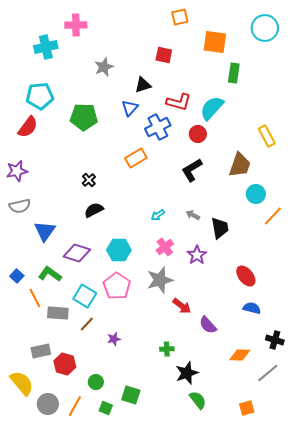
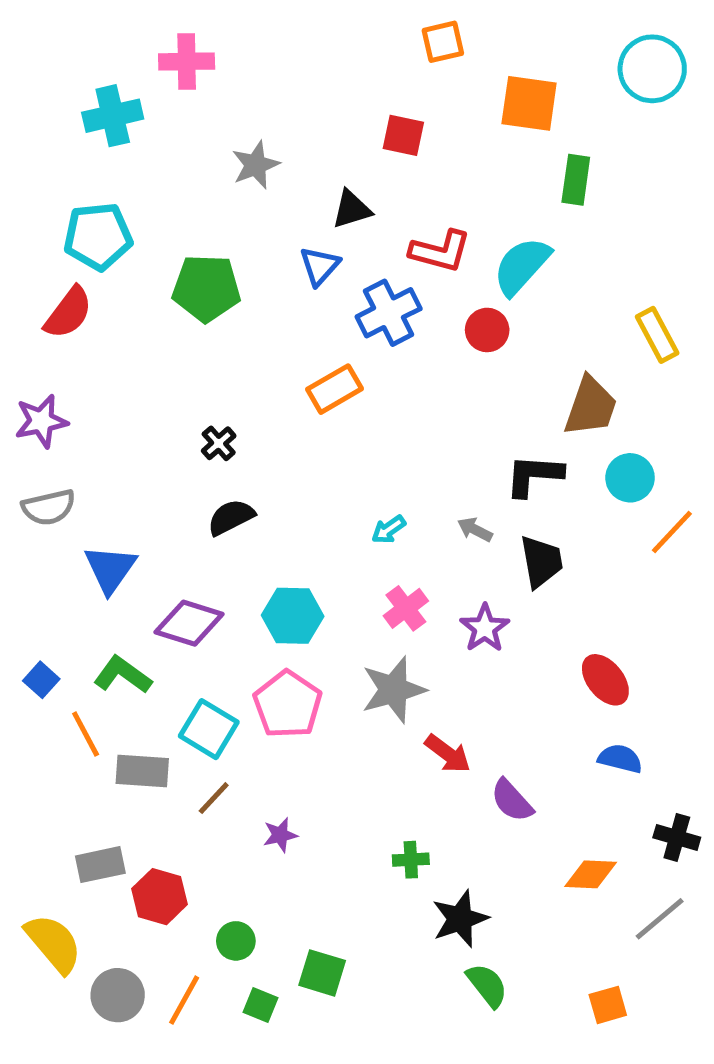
black L-shape: (192, 170) -> (534, 475), moved, turned 35

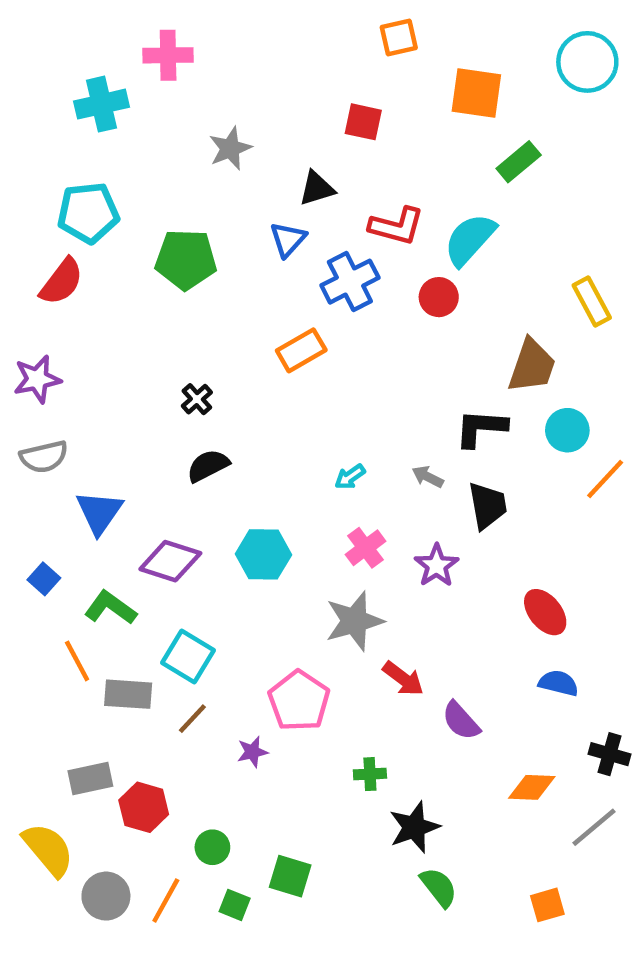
green rectangle: (576, 180) -> (519, 162), turned 42
blue square: (41, 680) -> (44, 579), moved
pink pentagon: (288, 704) -> (299, 701), moved

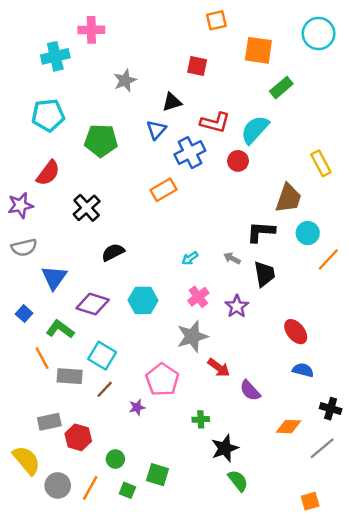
red semicircle: (62, 282) -> (48, 173), moved
black cross: (197, 399) -> (87, 208), moved, size x1.6
orange square: (547, 905) -> (310, 501), moved

